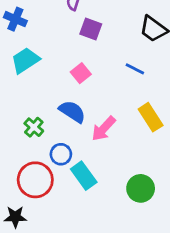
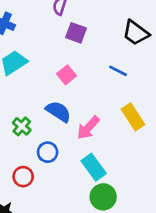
cyan rectangle: (84, 176) -> (94, 167), moved
red circle: (35, 180) -> (23, 177), size x0.6
green circle: (141, 188) -> (103, 197), moved

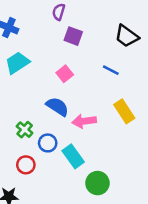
green cross: (22, 126) -> (25, 130), moved
pink arrow: (88, 128) -> (84, 121), turned 40
cyan rectangle: (94, 167) -> (73, 156), moved

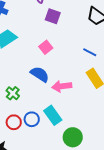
blue line: (111, 70) -> (90, 52), moved
blue circle: (48, 143) -> (32, 119), moved

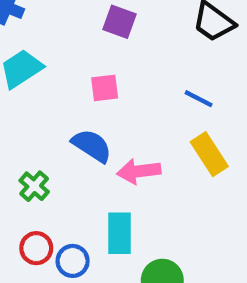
pink square: (46, 47) -> (105, 88), turned 32
cyan rectangle: (53, 115) -> (120, 233), turned 36
blue circle: (32, 119) -> (73, 261), moved

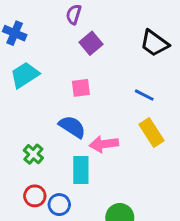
purple square: (120, 22) -> (91, 43), turned 30
cyan rectangle: (120, 233) -> (81, 170), moved

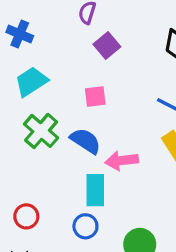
green cross: (33, 154) -> (41, 131), moved, size x1.5
red circle: (35, 196) -> (26, 216), moved
blue circle: (59, 205) -> (85, 226), moved

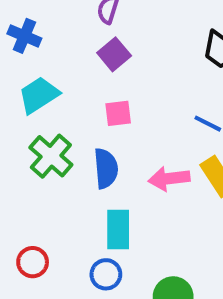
purple square: (107, 45) -> (114, 54), moved
blue semicircle: (85, 141) -> (106, 168), turned 52
pink arrow: (122, 161) -> (169, 179), moved

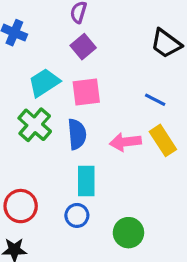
cyan trapezoid: (39, 95) -> (44, 83), moved
pink square: (118, 113) -> (86, 92), size x1.4
red circle: (33, 262) -> (21, 206), size x1.4

